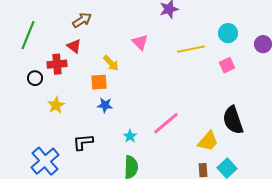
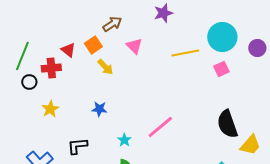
brown arrow: (82, 20) -> (112, 24), moved
cyan circle: (228, 33) -> (222, 37), size x1.5
green line: (28, 35) -> (22, 56), moved
orange square: (99, 82) -> (93, 45), moved, turned -30
yellow trapezoid: (208, 141) -> (250, 145), moved

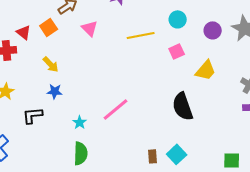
cyan circle: (222, 37) -> (178, 19), size x0.6
yellow arrow: (105, 67) -> (51, 64), moved
yellow trapezoid: (250, 145) -> (206, 70), moved
black L-shape: (77, 146) -> (33, 115), moved

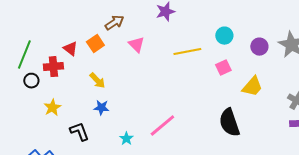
black L-shape: (33, 115) -> (79, 132), turned 75

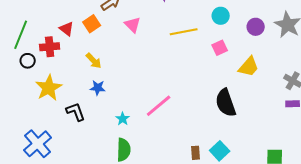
yellow star: (52, 108) -> (49, 88), size x1.5

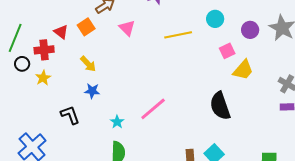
pink square: (220, 48) -> (227, 51), moved
yellow star: (49, 88) -> (43, 78), moved, size x0.6

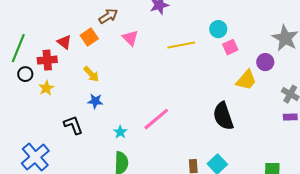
purple circle: (250, 30) -> (265, 62), moved
pink square: (227, 51) -> (230, 47), moved

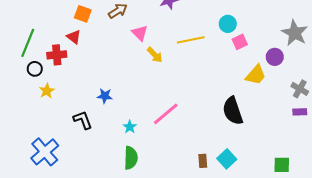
orange square: (89, 37) -> (83, 14), moved, turned -36
yellow arrow: (91, 74) -> (155, 55), moved
yellow star: (46, 88) -> (47, 91), moved

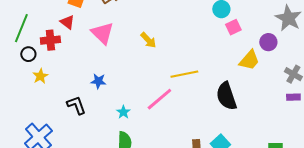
pink triangle: (140, 33) -> (102, 33), moved, size x1.4
yellow line: (191, 40) -> (184, 74), moved

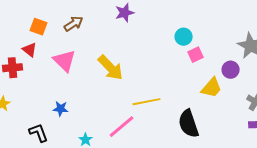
yellow arrow: (148, 40) -> (111, 68), size x1.6

